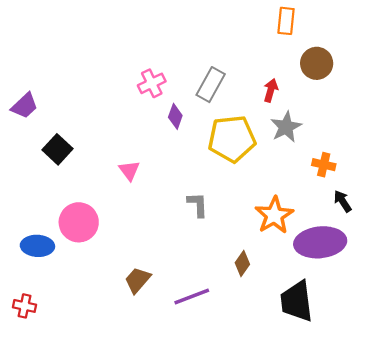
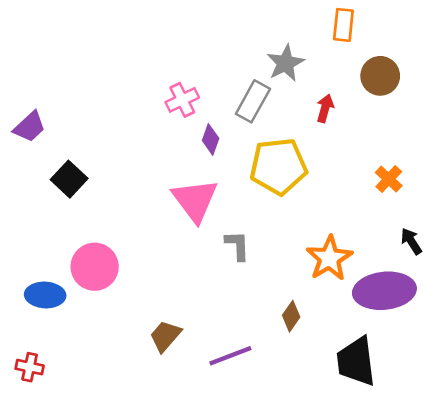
gray star: (286, 127) -> (285, 63), moved
orange cross: (324, 165) -> (389, 179), moved, turned 30
pink triangle: (129, 170) -> (195, 200), moved, size x1.8

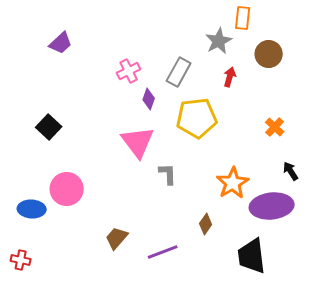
gray star: (285, 63) -> (219, 41), moved
purple trapezoid: (30, 127) -> (61, 43), moved

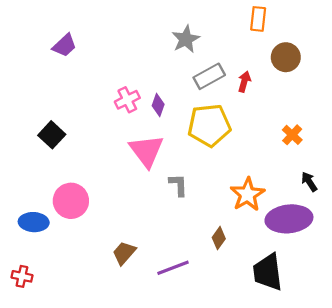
gray star: (219, 41) -> (186, 39), moved
pink cross: (129, 71) -> (127, 100), moved
gray rectangle: (179, 72) -> (209, 76), moved, turned 32

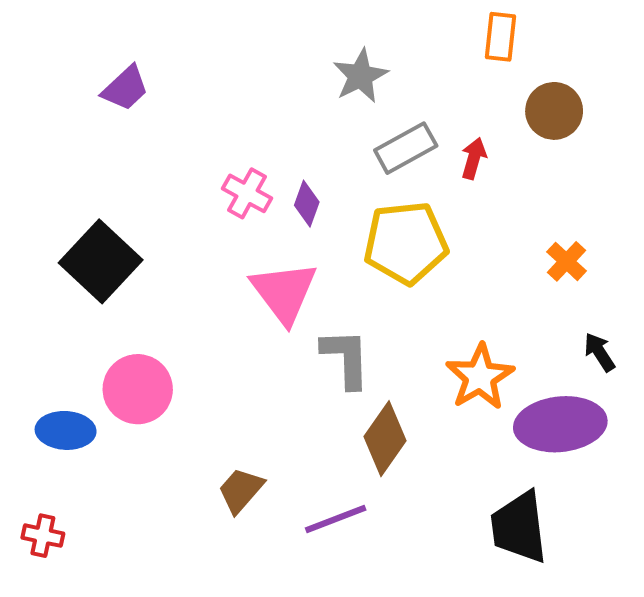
pink cross: (127, 100) -> (247, 193), turned -35
black square: (52, 135) -> (101, 261), size x1.5
gray L-shape: (178, 185) -> (346, 358), size x1.4
brown diamond: (219, 238) -> (385, 439), moved, size x1.6

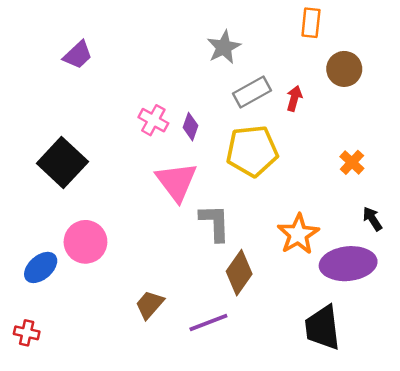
blue ellipse: (66, 430) -> (41, 267), turned -44

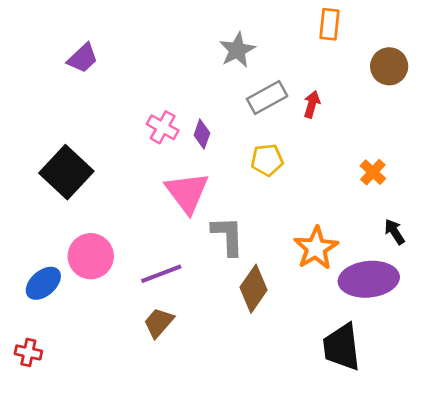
brown circle: (344, 69) -> (389, 66), moved
yellow pentagon: (252, 151) -> (267, 160), size x0.6
purple line: (208, 323) -> (161, 274), moved

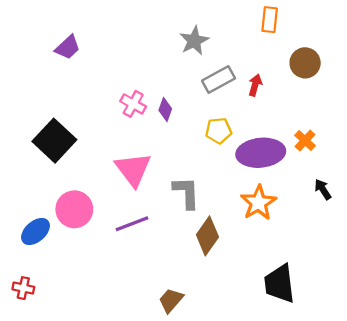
brown circle: (389, 66) -> (305, 63), moved
pink triangle: (187, 192) -> (133, 169), moved
purple ellipse: (369, 279) -> (261, 153), moved
brown trapezoid: (159, 323) -> (171, 300), moved

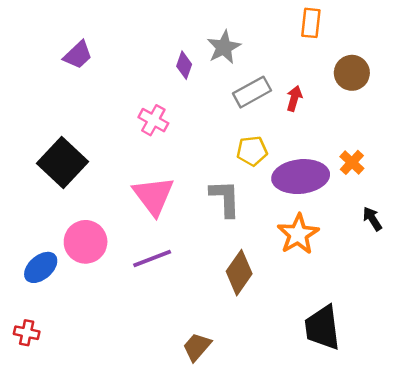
purple diamond: (165, 109) -> (184, 65), moved
gray L-shape: (186, 193) -> (225, 198), moved

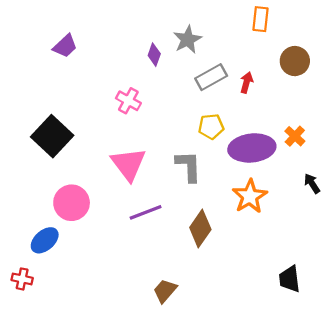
purple line: (152, 258) -> (146, 212), moved
blue ellipse: (41, 267) -> (45, 240), moved
black trapezoid: (322, 328) -> (289, 279), moved, size x0.7

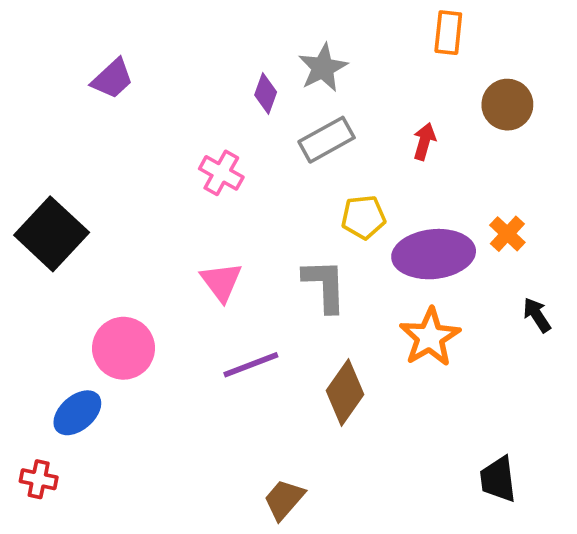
gray rectangle: (211, 77) -> (327, 140), moved
black square: (52, 136) -> (52, 234), moved
pink triangle: (128, 164) -> (221, 282), size x0.7

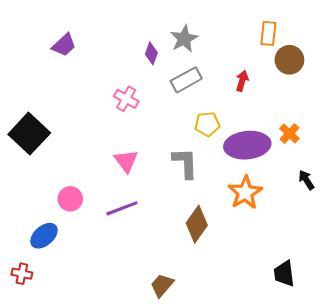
orange rectangle: (448, 33) -> (268, 33), moved
pink circle: (124, 348) -> (70, 199), size x0.7
purple line: (251, 365) -> (122, 208), moved

